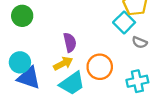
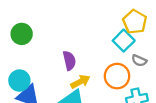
yellow arrow: (63, 63) -> (80, 82), moved
orange circle: (100, 67) -> (117, 76), moved

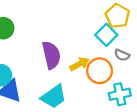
purple semicircle: (69, 61) -> (51, 55), size x1.4
yellow arrow: (80, 82) -> (79, 64), moved

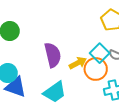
cyan square: (106, 35) -> (100, 53), moved

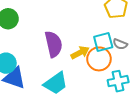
cyan square: (100, 53) -> (103, 42), turned 30

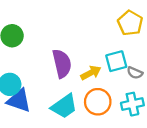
gray semicircle: (120, 44) -> (135, 73), moved
orange circle: (99, 59) -> (98, 102), moved

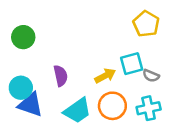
purple semicircle: (62, 64) -> (61, 76), moved, size x0.7

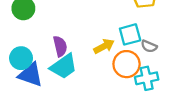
orange circle: (112, 106) -> (127, 64), moved
cyan trapezoid: (77, 111) -> (64, 66), moved

